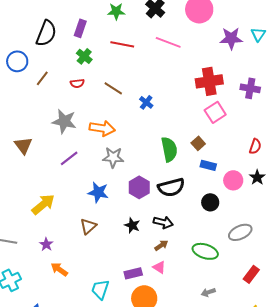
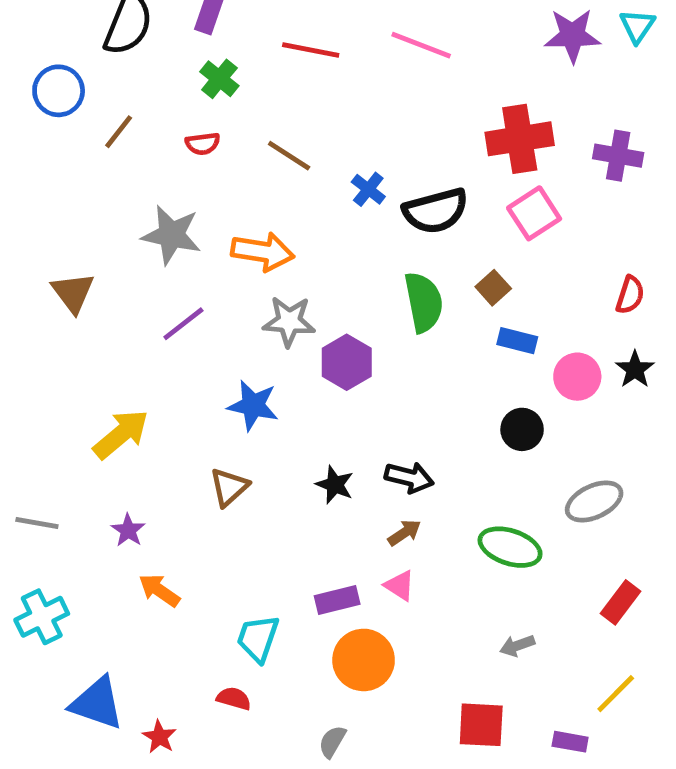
purple hexagon: (139, 187) -> (347, 362), moved
black semicircle: (171, 187) -> (436, 211), moved

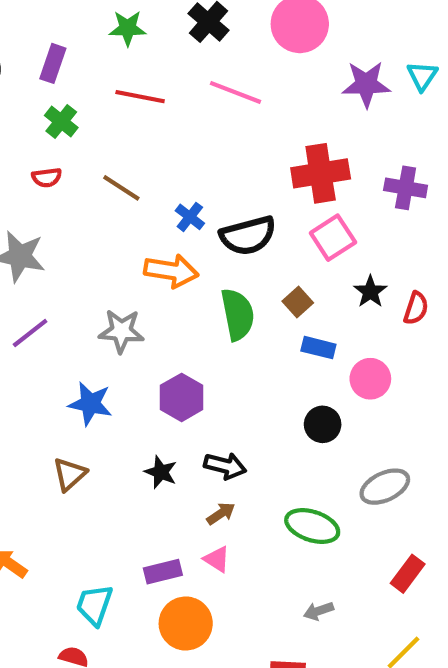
orange arrow: (263, 252) -> (171, 271), moved
purple hexagon: (347, 362) -> (182, 397), moved
black star: (635, 369) -> (370, 292), moved

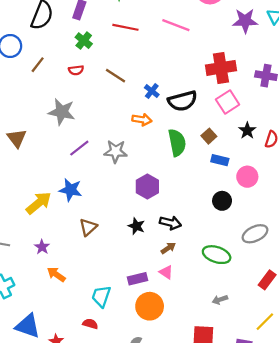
orange arrow: (171, 271) -> (142, 120), size x0.7
purple line: (30, 333) -> (79, 148), moved
blue star: (90, 404) -> (71, 190), moved

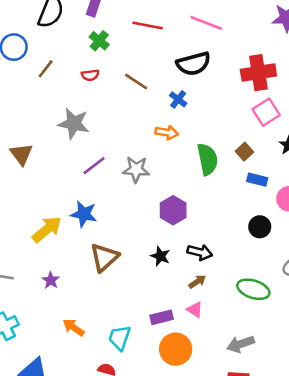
black semicircle: (183, 101) -> (193, 64), moved
brown triangle: (88, 227) -> (104, 257), size x1.4
orange arrow: (56, 274) -> (74, 327), moved
gray arrow: (220, 300) -> (241, 344), moved, size x1.5

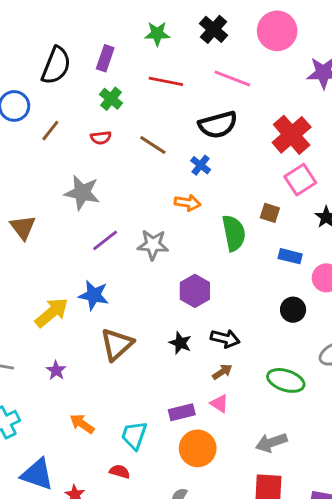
red cross: (258, 73) -> (292, 135), turned -32
brown square: (244, 152) -> (270, 213), moved, turned -30

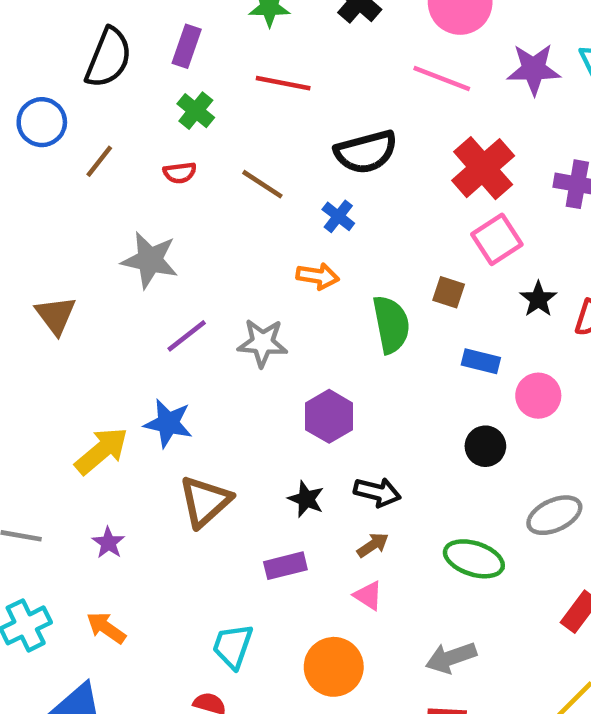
pink line: (232, 78) -> (442, 78), moved
purple rectangle: (182, 412) -> (285, 566), moved
orange arrow: (82, 424) -> (106, 628), moved

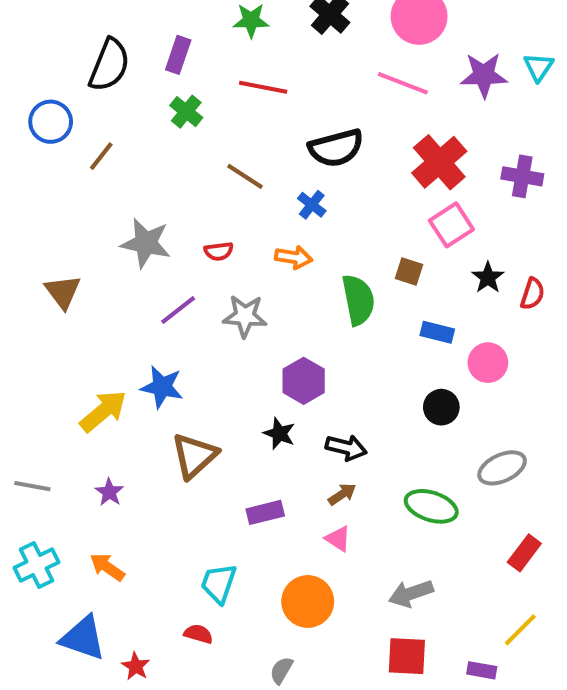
red semicircle: (180, 173) -> (219, 251), moved
black star: (306, 499) -> (279, 433), moved

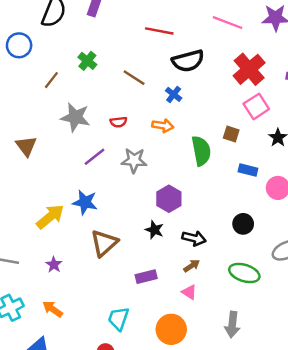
red line: (263, 87) -> (159, 31), moved
green cross: (186, 112) -> (87, 61), moved
brown line: (101, 156) -> (51, 80), moved
black circle: (441, 407) -> (243, 224), moved
gray arrow: (411, 593) -> (232, 325), turned -65

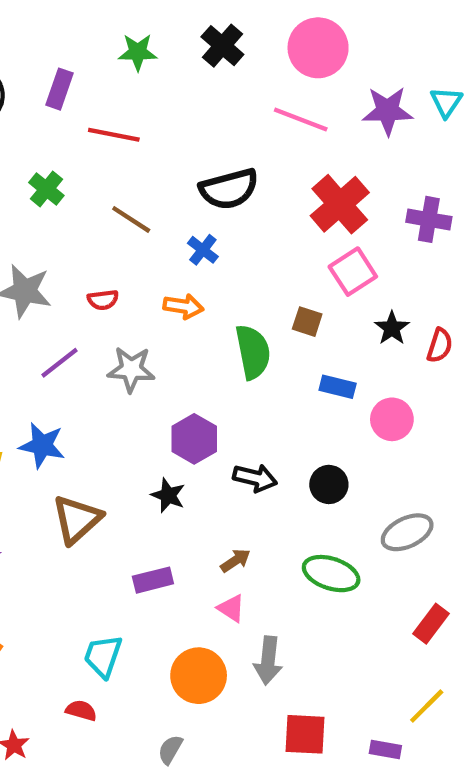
red line: (159, 31) -> (114, 135), moved
black arrow: (194, 238) -> (255, 478), moved
gray arrow: (232, 325) -> (268, 660), moved

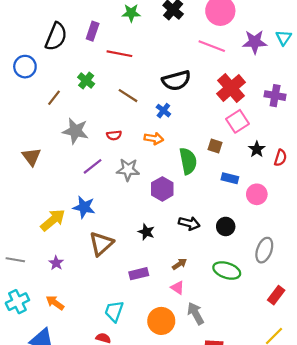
purple hexagon: (194, 439) -> (162, 189), moved
gray ellipse: (407, 532) -> (264, 250), turned -45
gray arrow: (268, 660) -> (196, 313), turned 145

